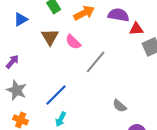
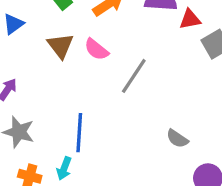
blue line: (56, 95) -> (79, 133), turned -35
cyan arrow: (61, 119) -> (64, 168), moved

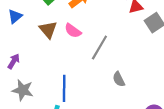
gray semicircle: (177, 139) -> (119, 79), moved, turned 32

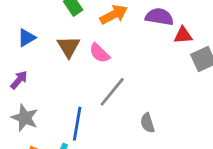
blue triangle: (15, 16) -> (27, 38), moved
gray line: (99, 47) -> (112, 92), moved

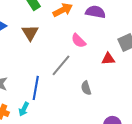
red triangle: (183, 35) -> (108, 59), moved
pink semicircle: (99, 53) -> (79, 41), moved

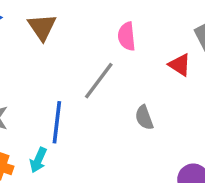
pink semicircle: (79, 41) -> (127, 36), turned 42
red triangle: (108, 59) -> (180, 65), turned 40

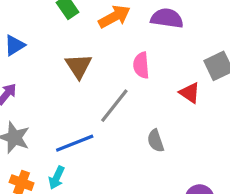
brown triangle: (42, 27) -> (79, 66), moved
blue line: (57, 122) -> (75, 143), turned 60

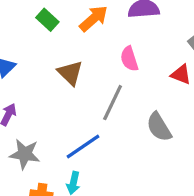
gray semicircle: (156, 141) -> (159, 127), size x1.4

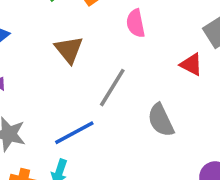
pink semicircle: (129, 59) -> (136, 23), moved

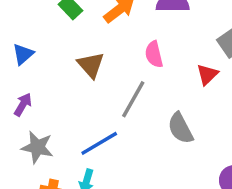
pink semicircle: (136, 23) -> (154, 54), moved
red triangle: (191, 64) -> (207, 74), turned 50

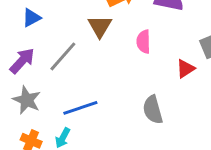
brown triangle: (91, 65) -> (100, 26), moved
gray line: (133, 99) -> (63, 56), moved
purple arrow: (23, 105) -> (22, 61), size x1.4

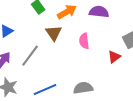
gray semicircle: (153, 110) -> (83, 88), moved, turned 102

